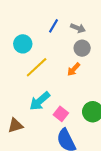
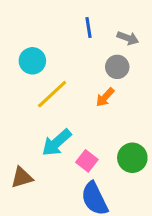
blue line: (53, 26) -> (88, 27), moved, turned -40
gray arrow: (78, 28) -> (128, 38), moved

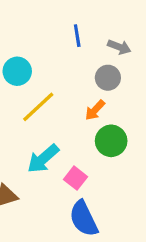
green circle: (132, 158) -> (111, 141), moved

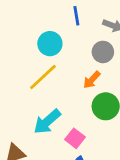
cyan circle: (17, 71) -> (50, 44), moved

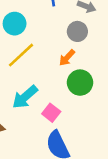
cyan circle: (50, 44) -> (15, 24), moved

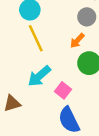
yellow line: (21, 55) -> (36, 38), turned -72

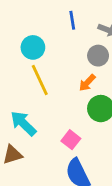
cyan arrow: (39, 76) -> (23, 123), moved, turned 85

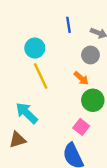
orange arrow: (87, 83) -> (81, 78), turned -91
pink square: (71, 140) -> (81, 127), moved

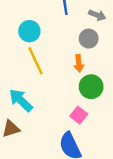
orange arrow: (81, 78) -> (79, 63), turned 42

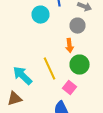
cyan circle: (29, 31) -> (40, 15), moved
yellow line: (36, 61) -> (50, 69), moved

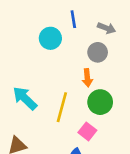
yellow line: (50, 69) -> (62, 107), turned 40
cyan arrow: (22, 76) -> (25, 98), moved

